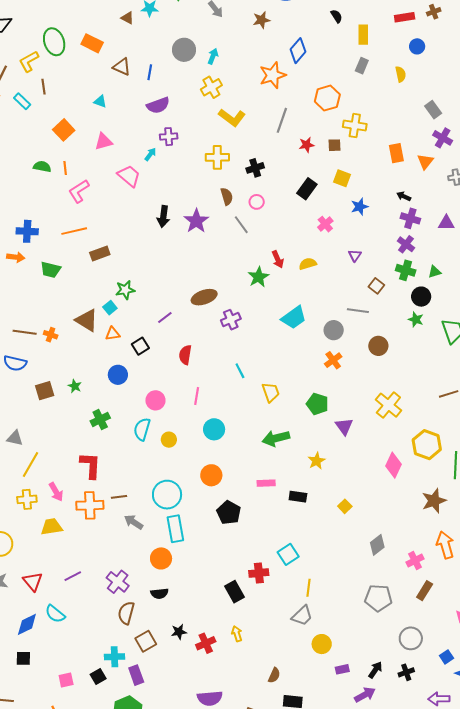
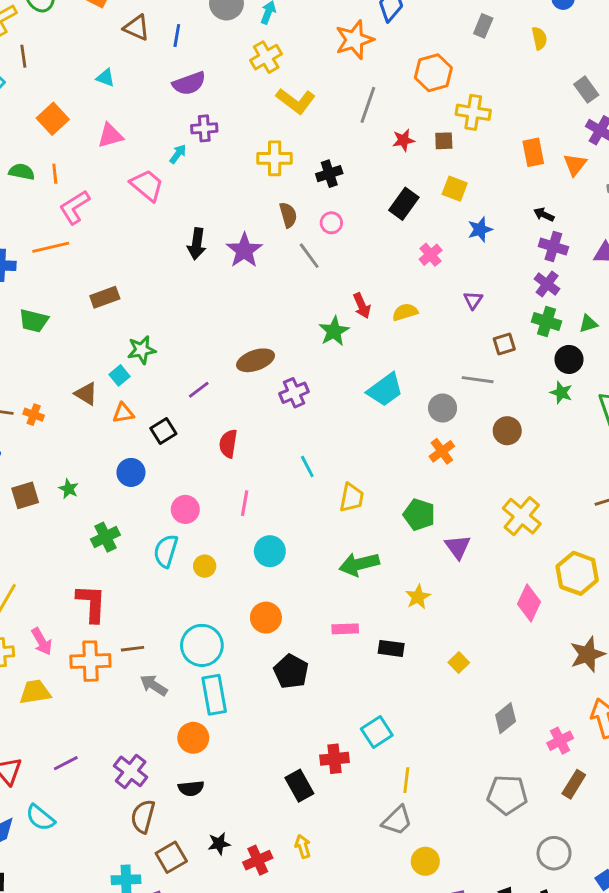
orange line: (74, 231) -> (51, 247), moved
brown square: (376, 286) -> (504, 344), turned 35
brown triangle: (87, 320) -> (86, 394), size x0.7
yellow trapezoid: (271, 392) -> (352, 498), turned 30

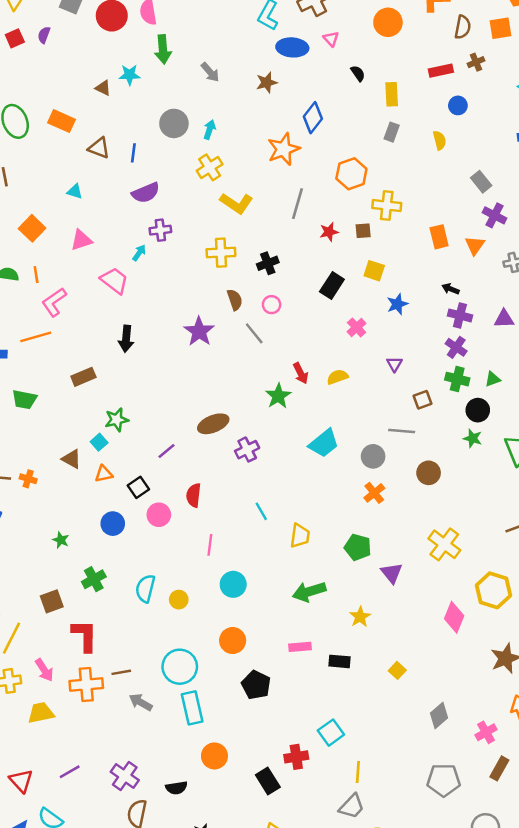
black arrow: (197, 244) -> (126, 339), moved
brown square: (25, 495) -> (52, 601), moved
pink circle: (185, 509) -> (159, 515), moved
orange circle: (193, 738) -> (214, 756), moved

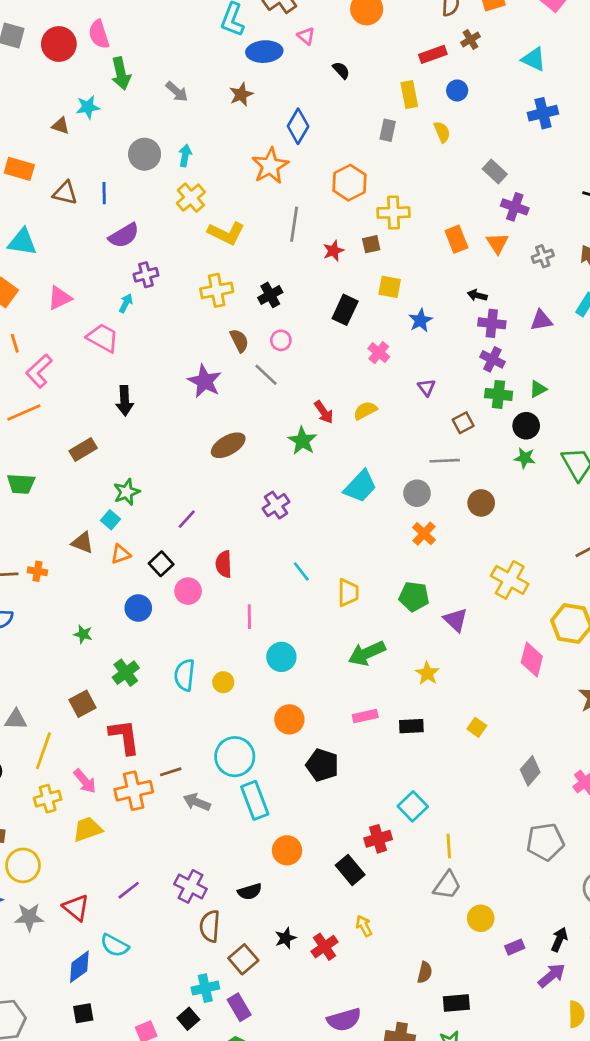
yellow rectangle: (392, 94) -> (409, 95), moved
cyan triangle: (75, 191) -> (22, 242), moved, size x1.6
brown ellipse: (213, 424) -> (228, 445), moved

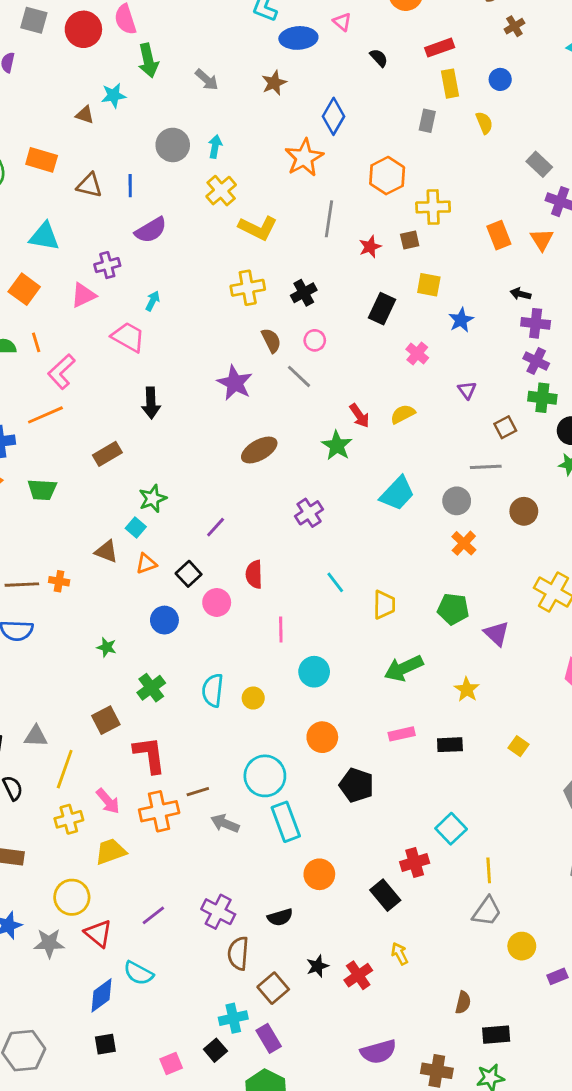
red rectangle: (433, 54) -> (440, 48), moved
purple cross: (146, 275) -> (107, 265), moved
yellow circle: (23, 865) -> (72, 897), moved

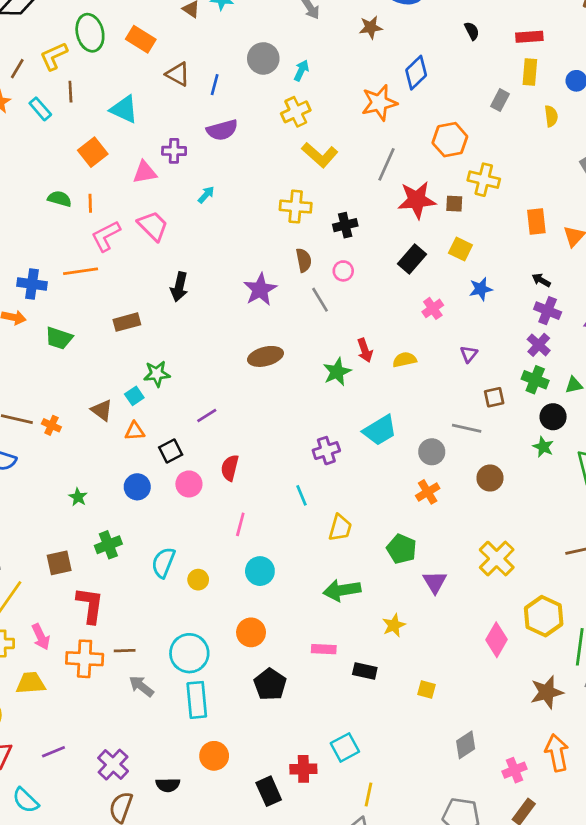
red star: (370, 247) -> (417, 200), size x1.8
pink trapezoid: (128, 337) -> (153, 226), moved
purple cross: (309, 513) -> (326, 451), moved
yellow square: (518, 746) -> (427, 689), turned -36

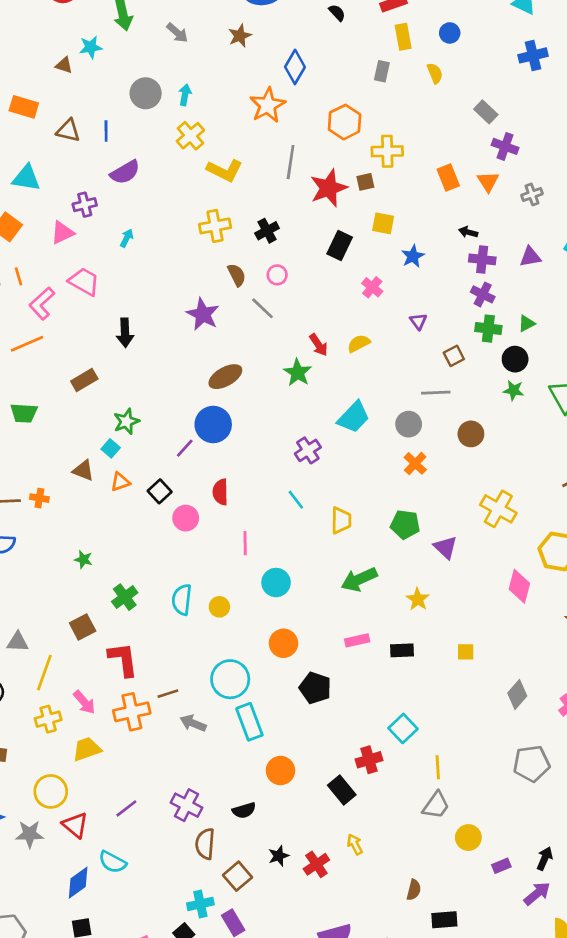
blue circle: (137, 487) -> (213, 424), moved, size x1.4

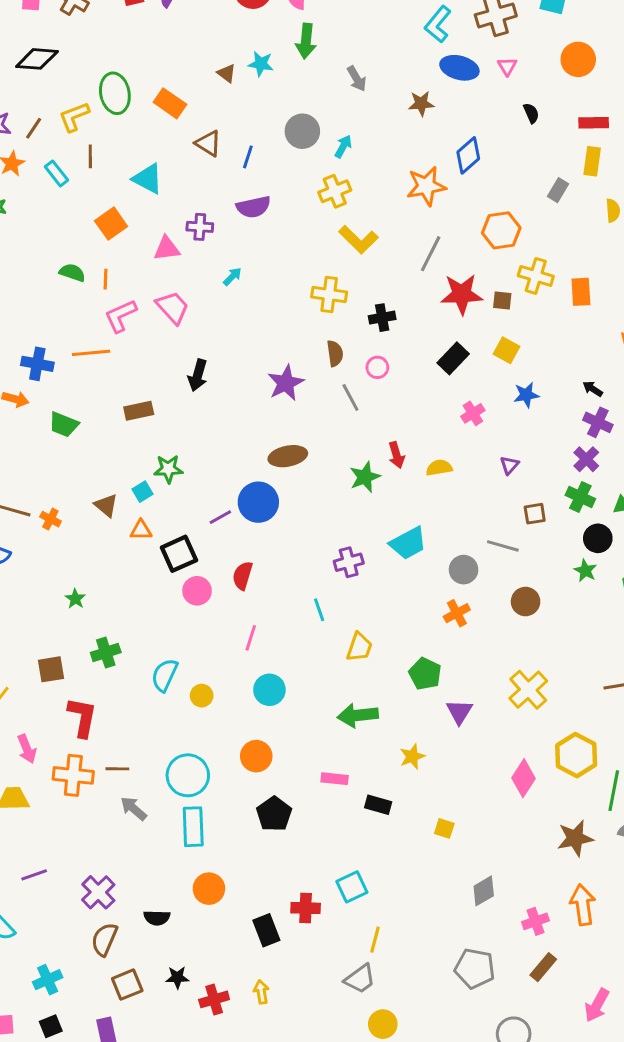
orange rectangle: (448, 177) -> (581, 292), moved
black square: (160, 491) -> (179, 554), size x1.4
cyan cross: (200, 904) -> (48, 980), moved, turned -30

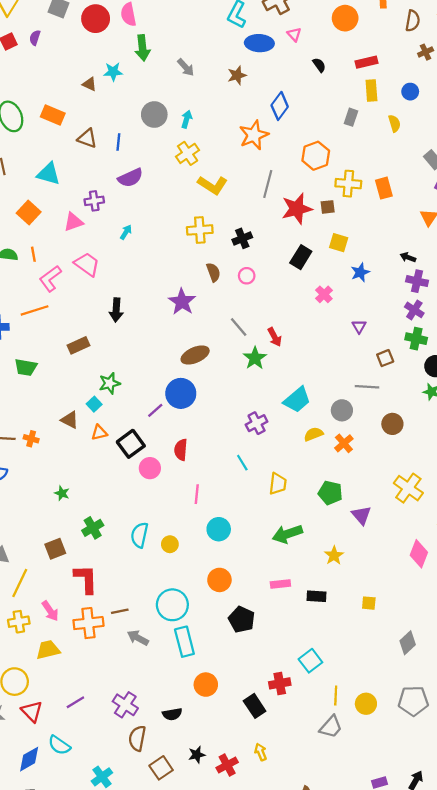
gray line: (350, 397) -> (239, 327), moved
yellow semicircle: (439, 468) -> (314, 434), moved
yellow circle: (383, 1024) -> (366, 704), moved

